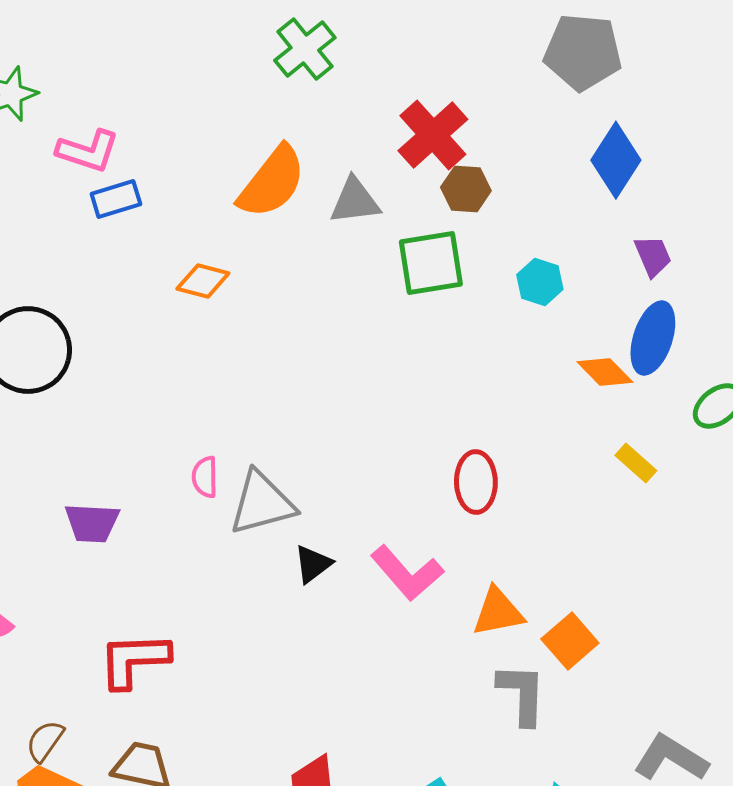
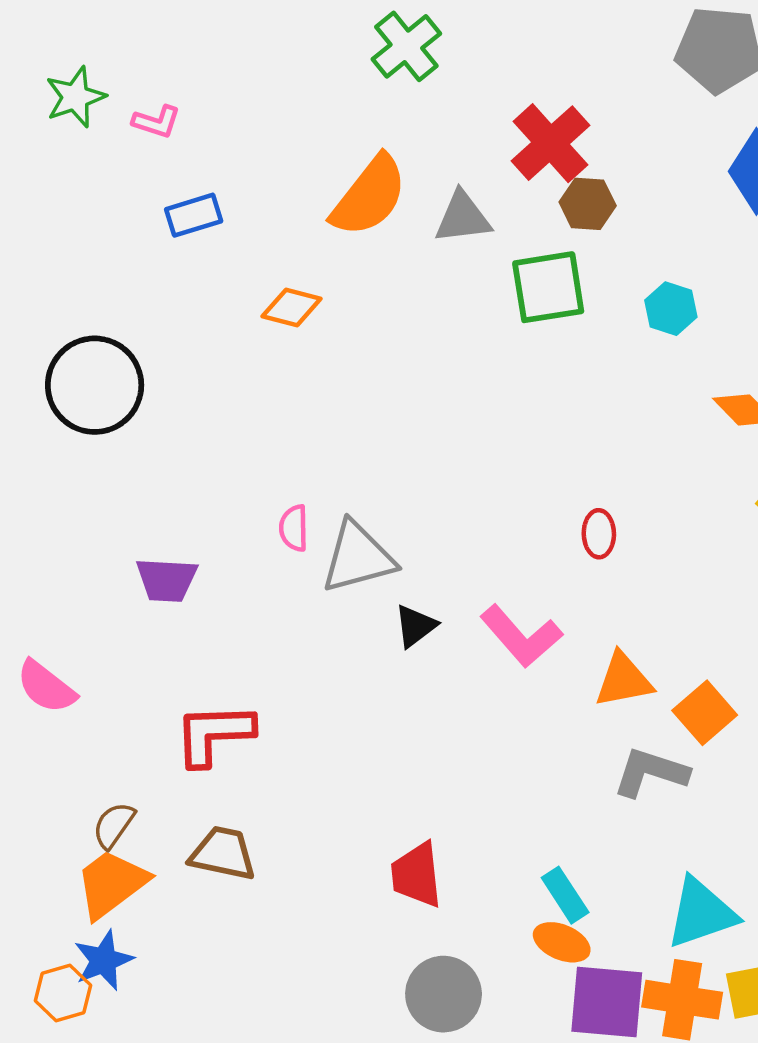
pink L-shape: (88, 151) -> (156, 122), moved, size x0.7
red ellipse: (476, 482) -> (599, 534), size x0.7
gray L-shape: (522, 694) -> (651, 772), turned -74

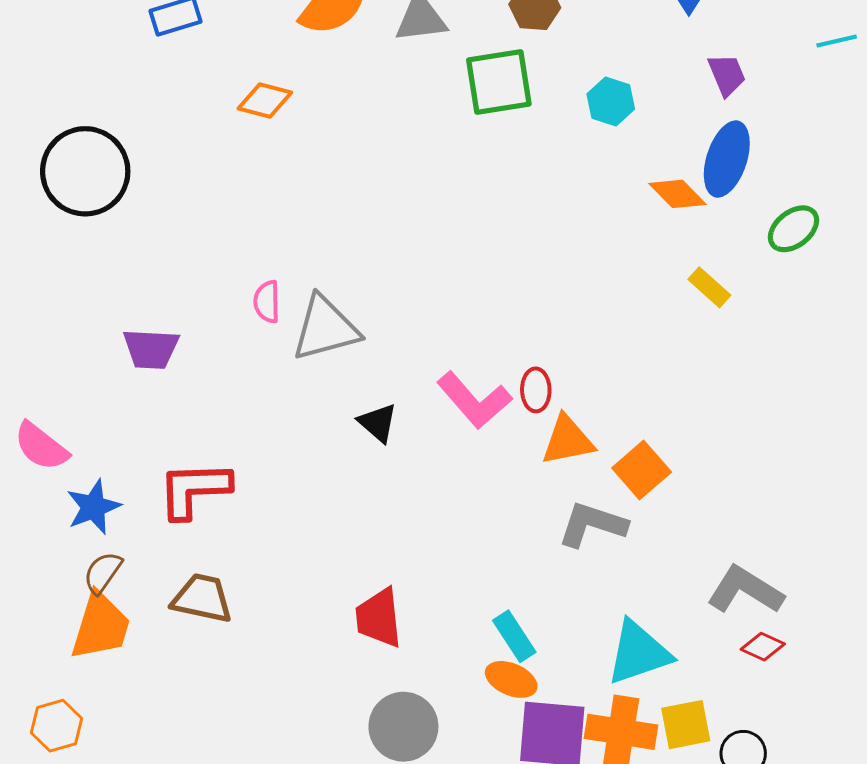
red ellipse: (599, 534) -> (536, 390), moved
black triangle: (415, 626) -> (378, 423), moved, turned -42
orange trapezoid: (111, 884) -> (101, 626), turned 144
blue star: (104, 960) -> (93, 507), moved

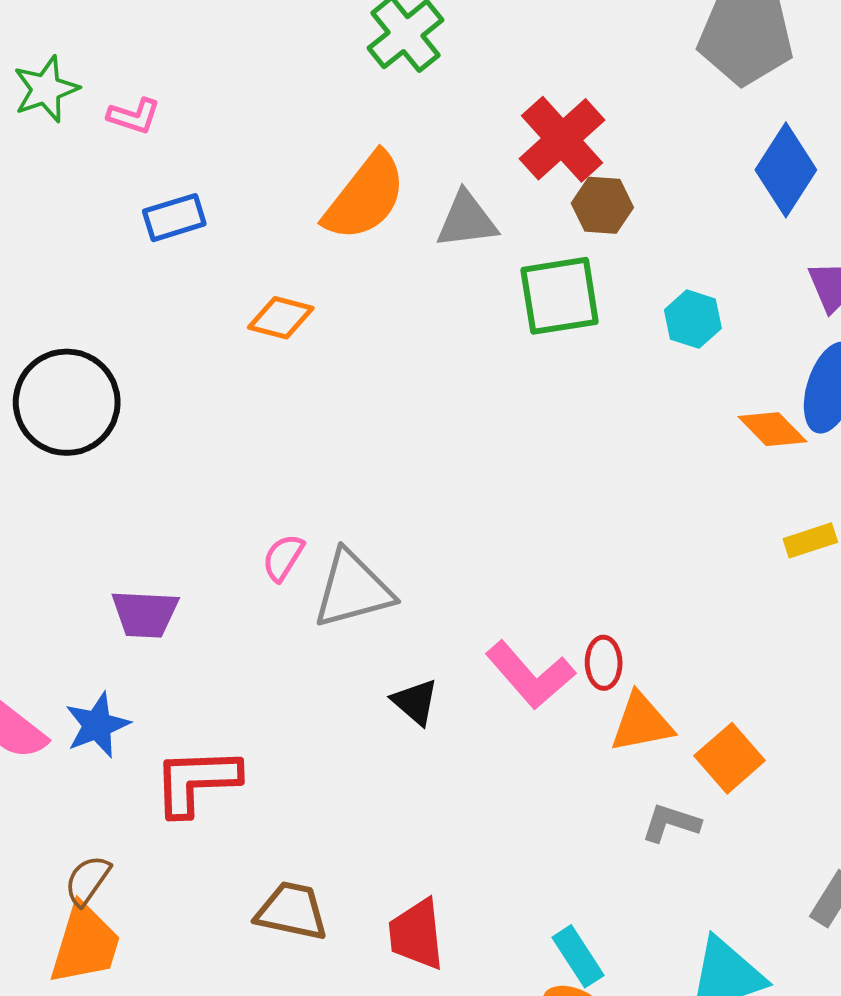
yellow rectangle: (709, 287) -> (810, 540), turned -60
pink semicircle: (267, 302) -> (283, 558), turned 33
blue star: (93, 507) -> (97, 725), moved
gray L-shape: (592, 524) -> (671, 823), size x0.7
brown trapezoid: (202, 598) -> (292, 911), moved

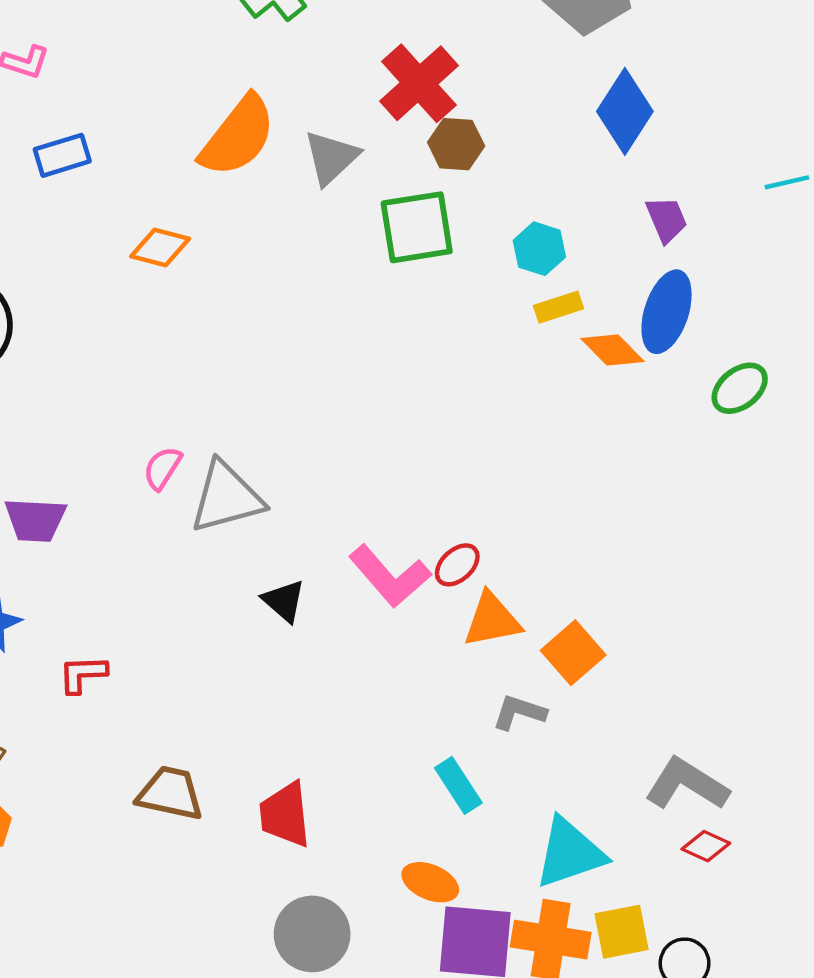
gray triangle: (467, 220) -> (331, 158), turned -36
yellow rectangle: (810, 540) -> (558, 307), moved
red ellipse: (604, 663) -> (457, 565), turned 48
red L-shape: (196, 781) -> (83, 674), size x0.6
cyan rectangle: (578, 956) -> (458, 785), moved

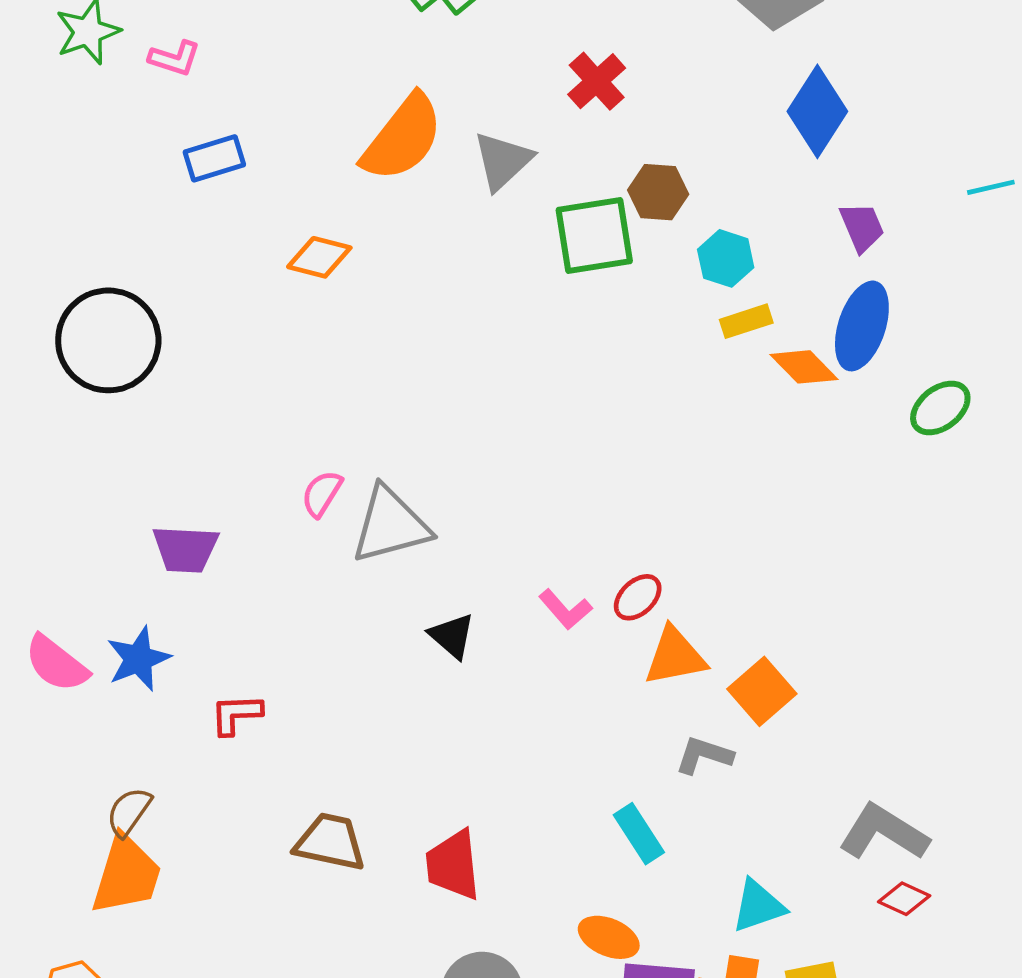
red cross: (419, 83) -> (597, 81), size x0.7
brown hexagon: (456, 144) -> (658, 192), moved
pink L-shape: (390, 576) -> (565, 609), size x0.6
cyan triangle: (570, 853) -> (758, 906), size x0.7

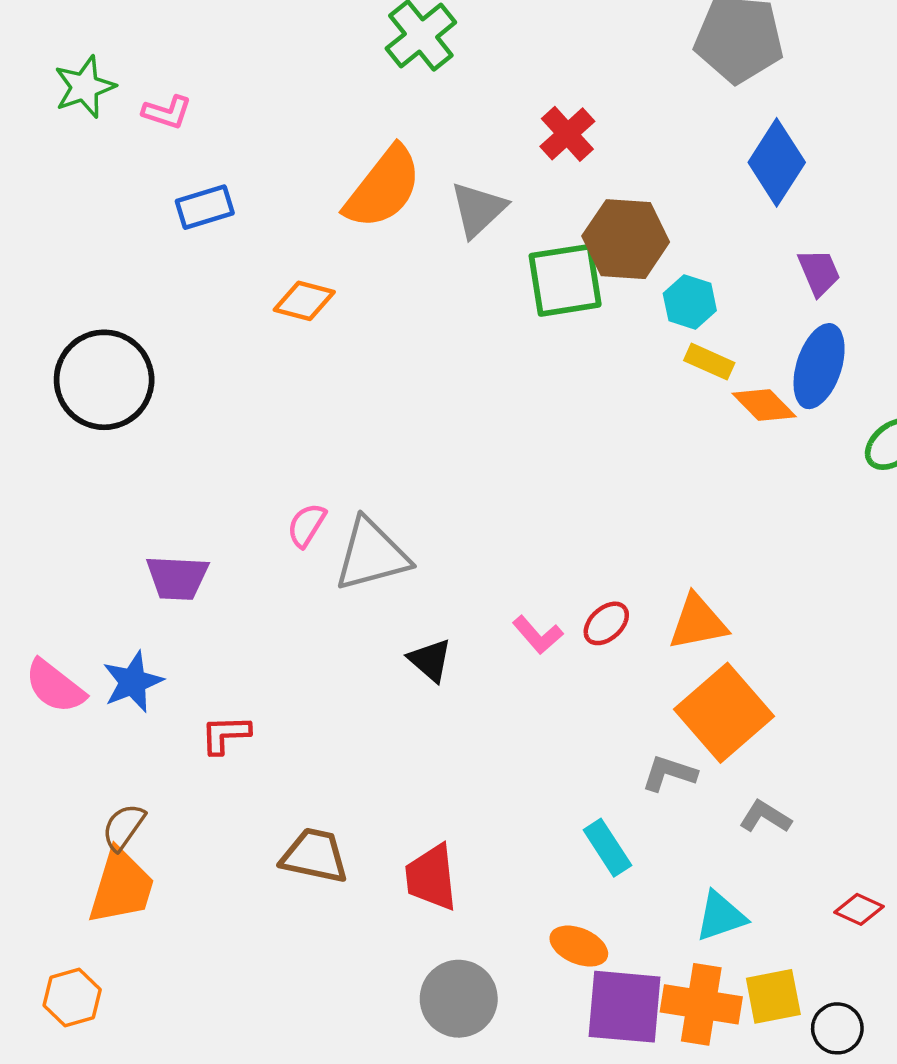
brown hexagon: (658, 192) -> (626, 239), size x1.5
yellow rectangle: (746, 321) -> (709, 362), turned 42
orange triangle: (675, 656) -> (698, 622), moved
orange square: (762, 691) -> (724, 713), size x1.5
gray L-shape: (884, 832) -> (765, 817), moved, size x0.6

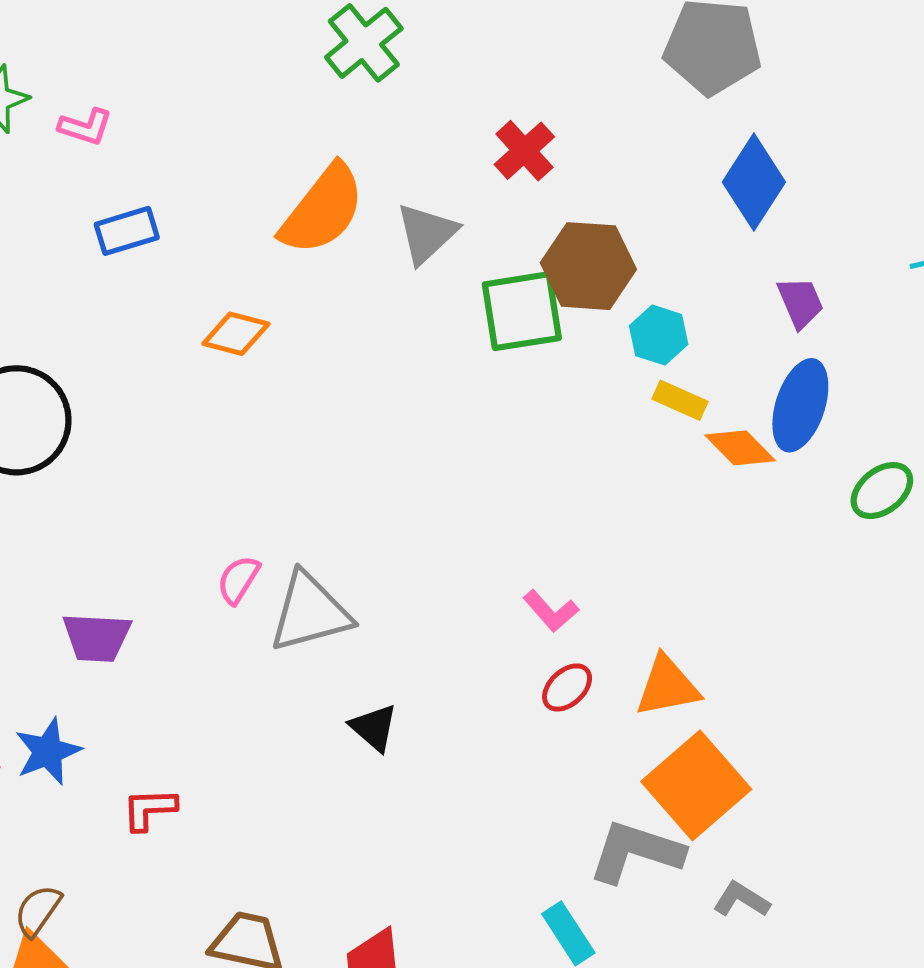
pink L-shape: (538, 635) -> (551, 611), moved
gray L-shape: (669, 773) -> (636, 852), size x1.6

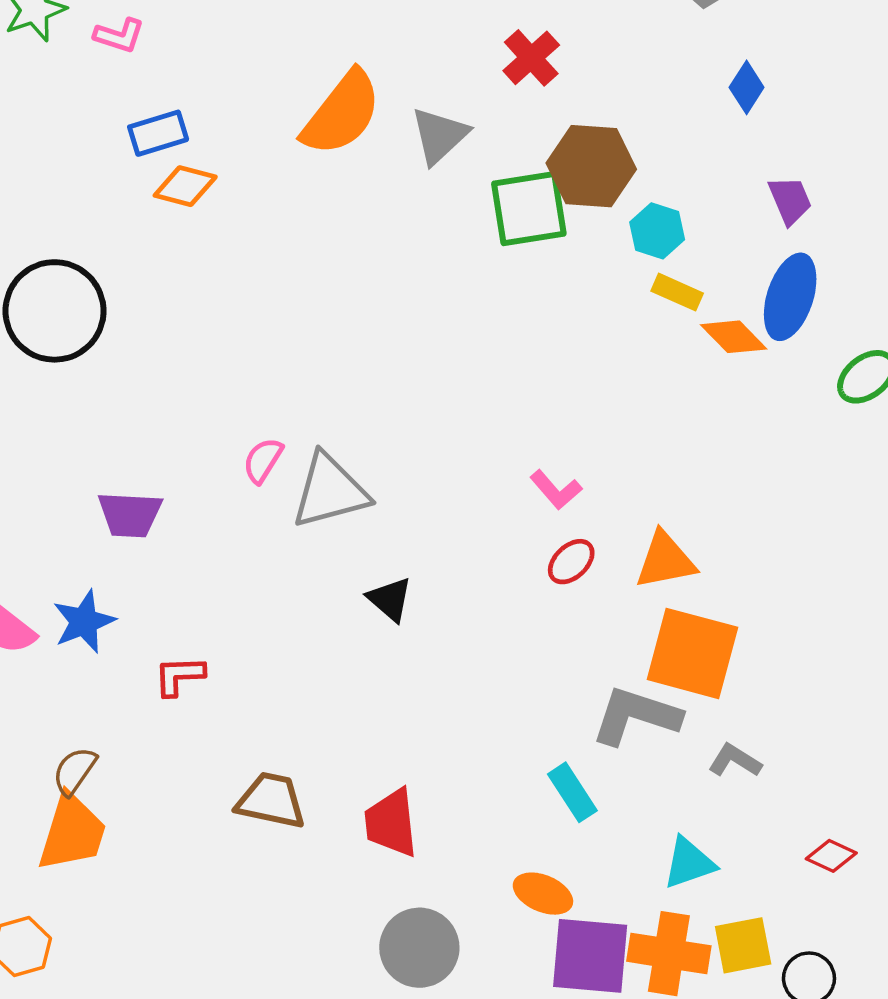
blue diamond: (754, 182) -> (747, 87), size x0.6
orange diamond: (236, 334) -> (185, 186), moved
orange square: (696, 785) -> (692, 653), turned -34

